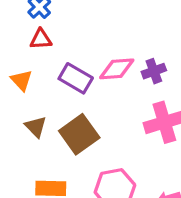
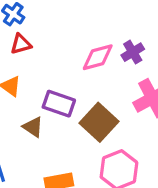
purple rectangle: (76, 78) -> (59, 104), moved
brown square: (79, 134) -> (99, 122), moved

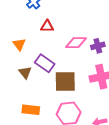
red triangle: (21, 44) -> (47, 26), moved
brown square: (99, 122) -> (65, 81), turned 30

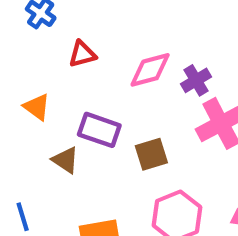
purple cross: (98, 46) -> (196, 80), moved
brown square: (65, 81) -> (151, 154), size x0.7

